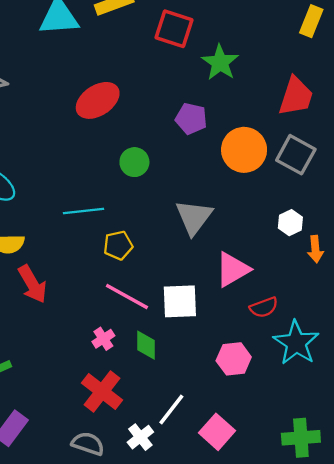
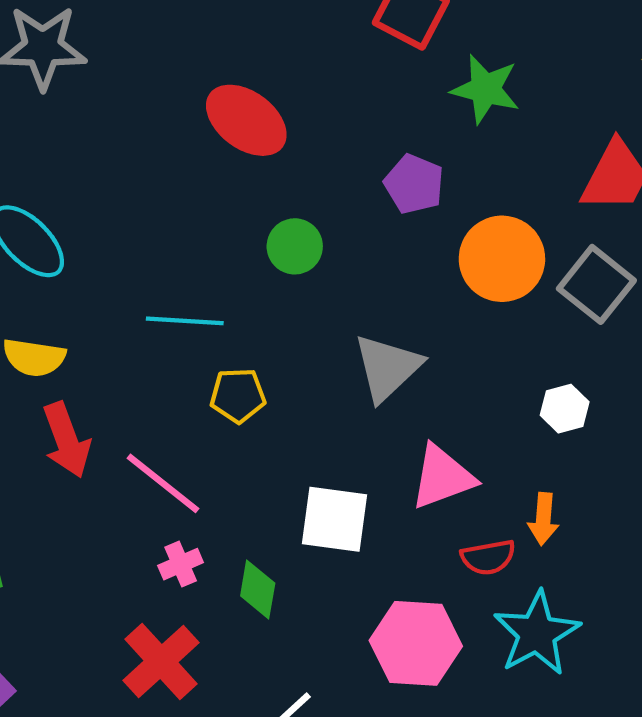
green star: (220, 62) -> (485, 89), turned -30
red ellipse: (98, 100) -> (246, 120), turned 60
orange arrow: (315, 249) -> (543, 519), moved
pink line: (127, 297) -> (163, 483), moved
pink hexagon: (234, 359) -> (416, 643), size x1.4

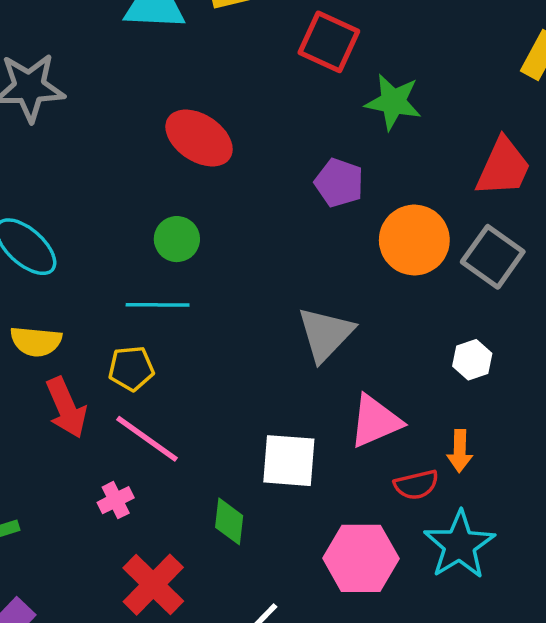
green circle: (295, 246) -> (177, 239), moved
yellow pentagon: (238, 395) -> (131, 368), moved
pink cross: (181, 564) -> (116, 500), moved

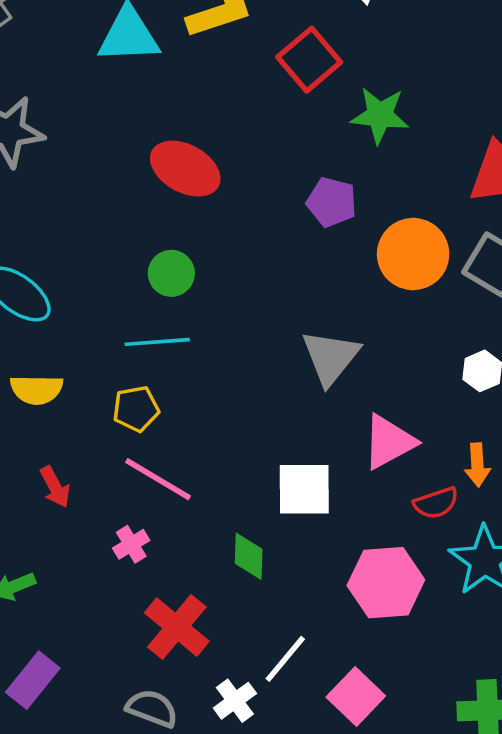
red square: (329, 42) -> (309, 60), turned 30
red arrow: (66, 408) -> (55, 487), moved, size x0.7

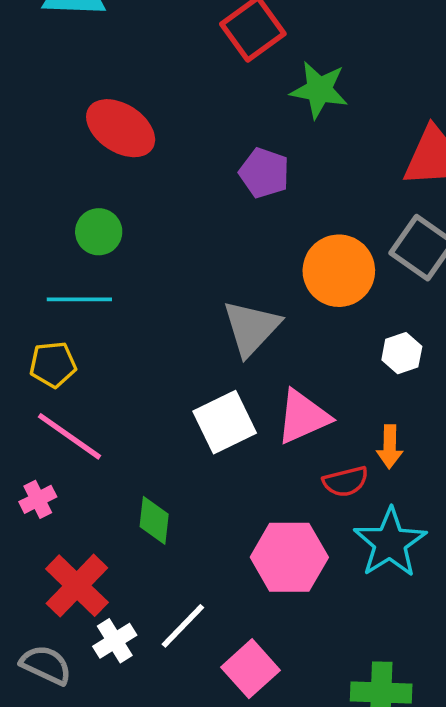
orange circle: (413, 254) -> (339, 271), moved
white square: (304, 489) -> (225, 422), moved, turned -30
white cross: (235, 701) -> (115, 641), moved

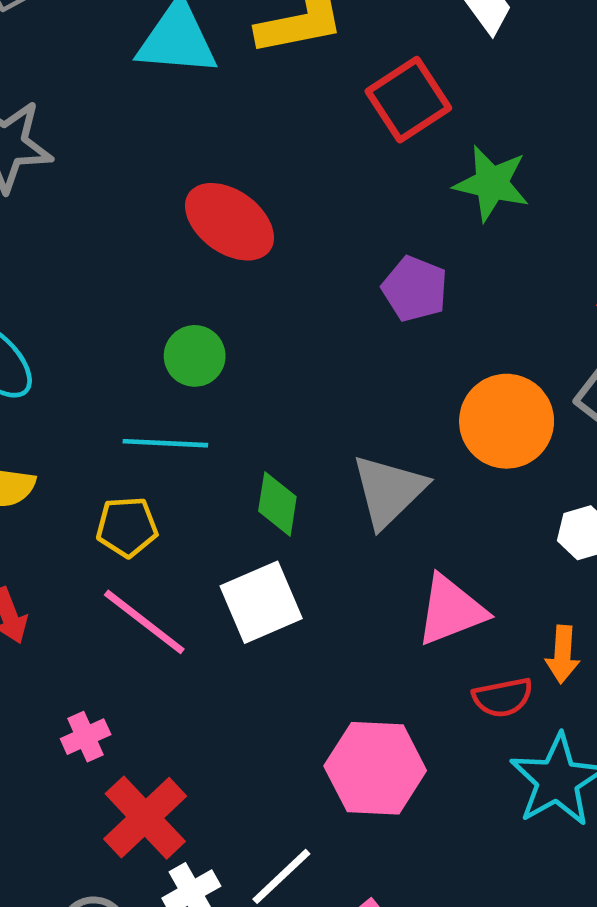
white square: (225, 422) -> (261, 602), moved
pink cross: (38, 499) -> (86, 737), moved
green diamond: (154, 520) -> (277, 504), moved
pink hexagon: (289, 557) -> (375, 768), moved

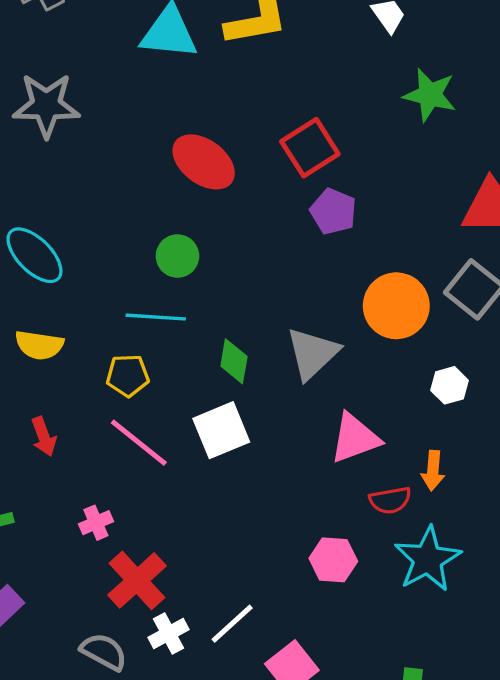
red square: (408, 100) -> (310, 148), moved
green star: (492, 183) -> (430, 95), moved
pink hexagon: (375, 768) -> (333, 560), moved, size x0.7

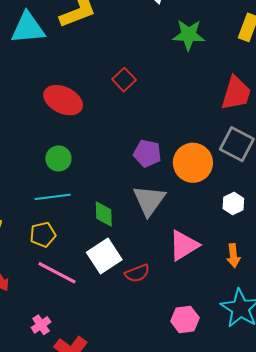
red square: (310, 148) -> (124, 80), size x0.7
purple pentagon: (333, 211) -> (147, 153), moved
red semicircle: (390, 500) -> (137, 273), moved

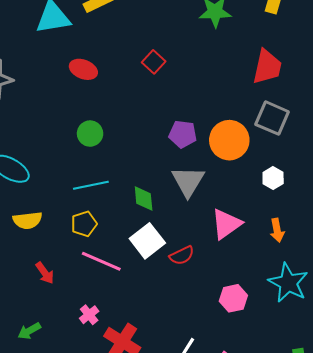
red ellipse: (63, 100) -> (83, 69), moved, size x0.7
green circle: (58, 158) -> (90, 134), moved

